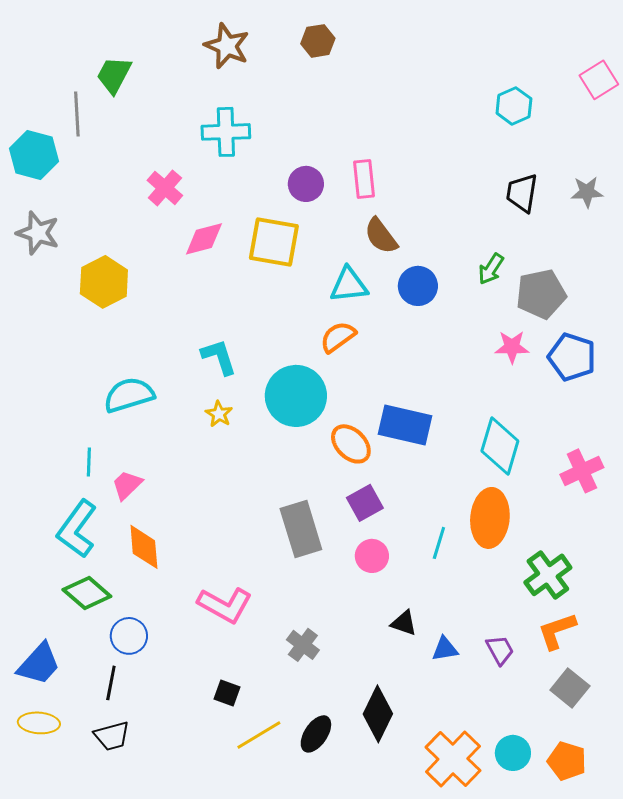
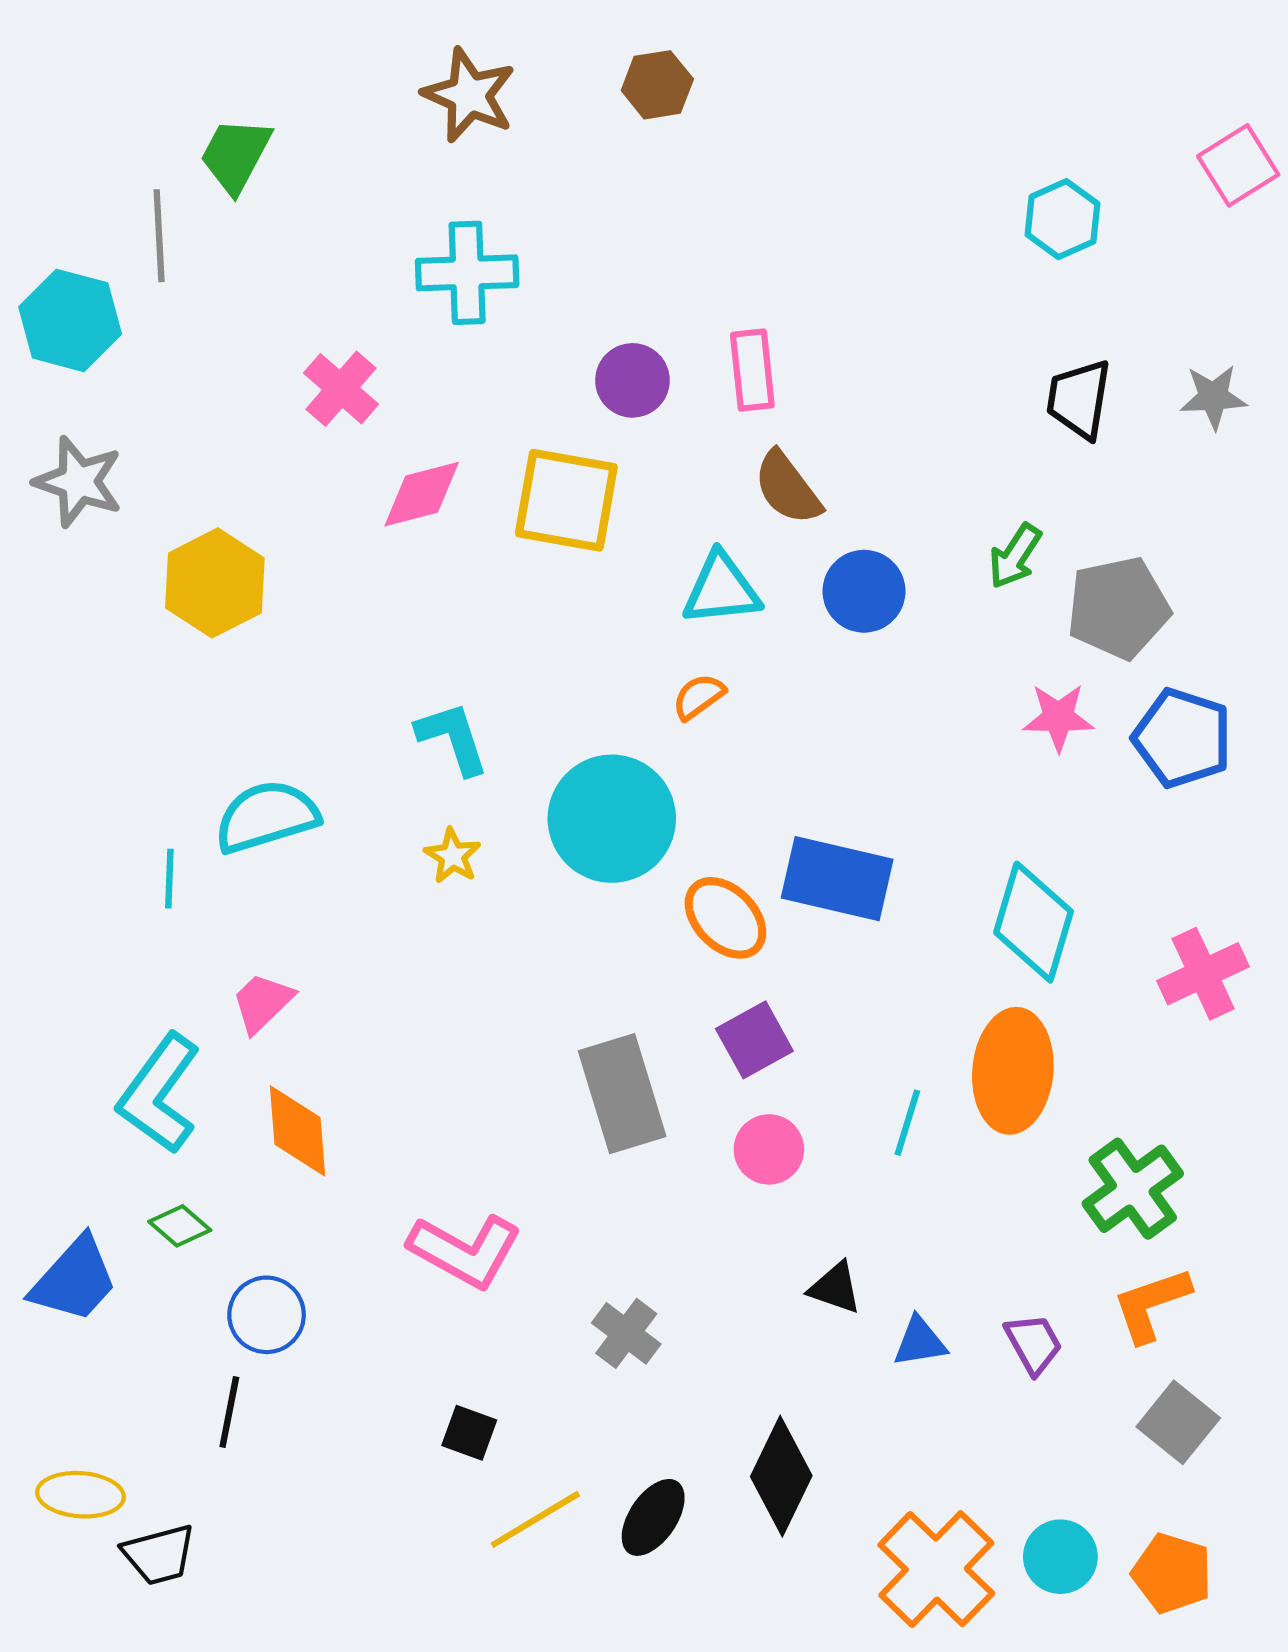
orange semicircle: (338, 337) -> (699, 697), size x0.7
cyan line: (89, 462) -> (169, 879), moved
green diamond: (87, 593) -> (180, 1226), size x0.6
blue trapezoid: (39, 664) -> (74, 1280), moved
black trapezoid: (112, 736) -> (159, 1555), moved

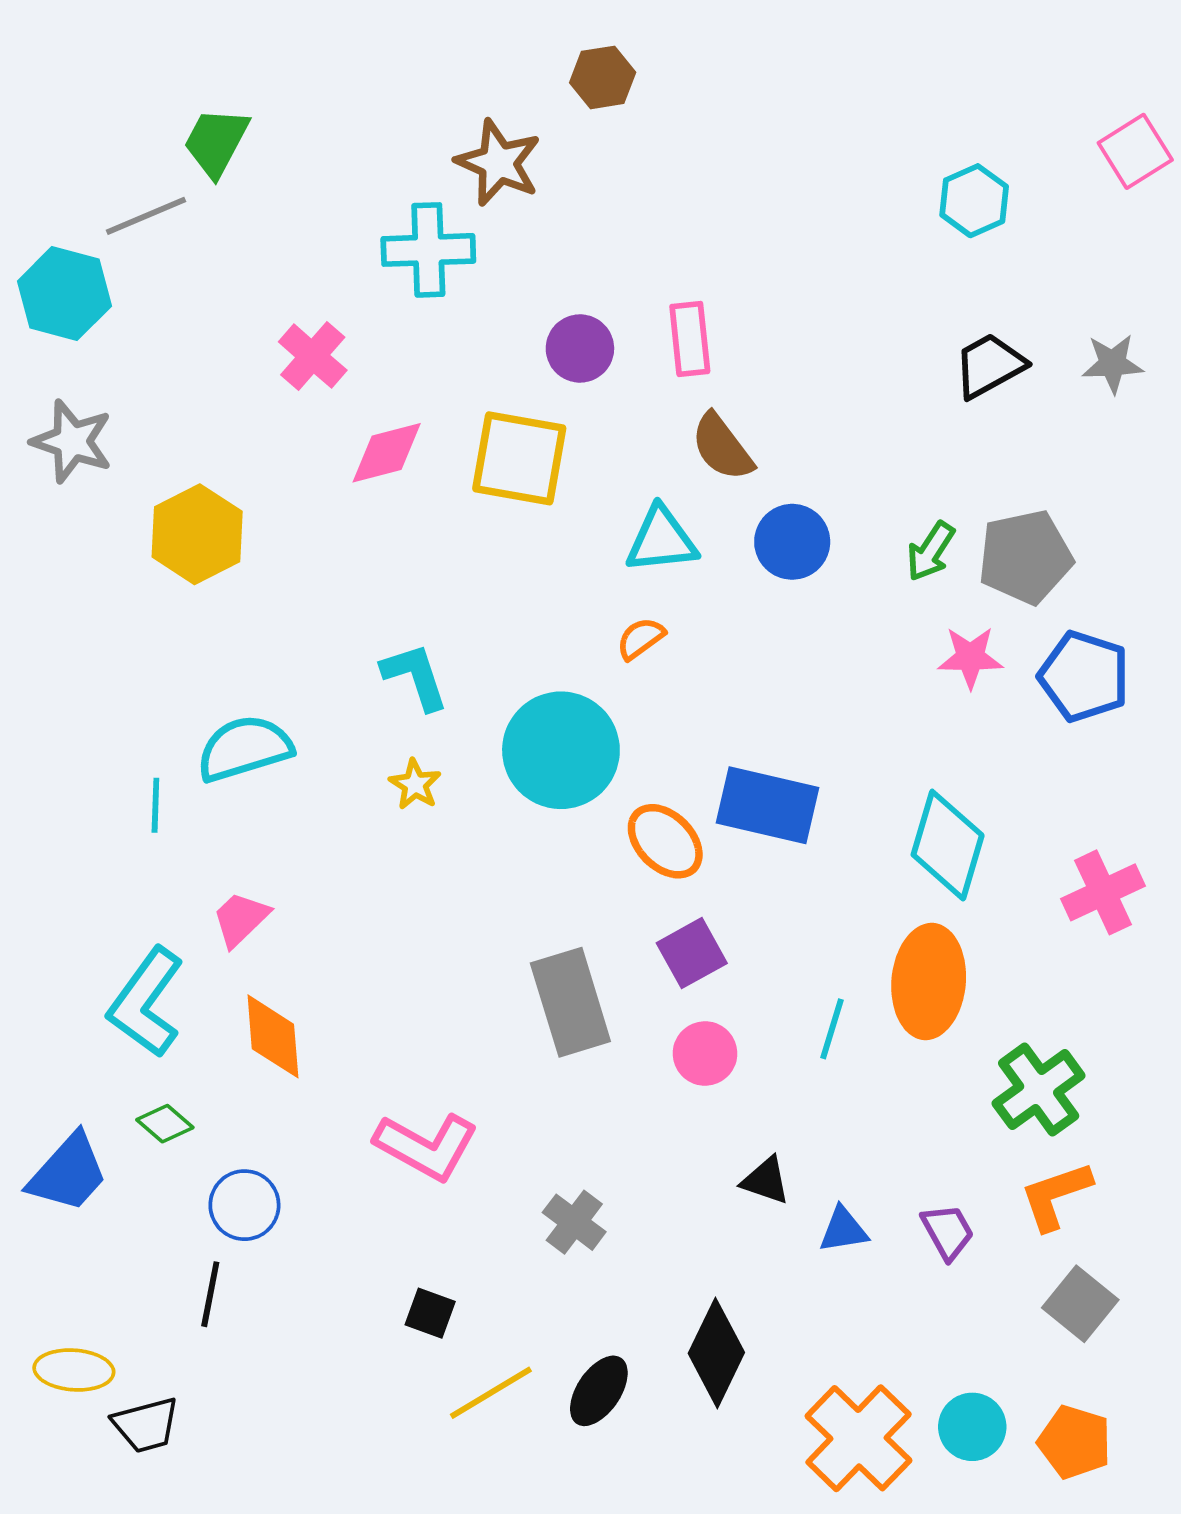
brown star: (469, 95) -> (498, 163), moved
gray line: (159, 236) -> (146, 216), turned 70
black trapezoid: (1079, 399) -> (989, 366), turned 52
green arrow: (1015, 556) -> (931, 551), moved

